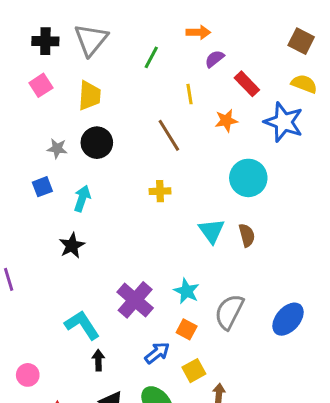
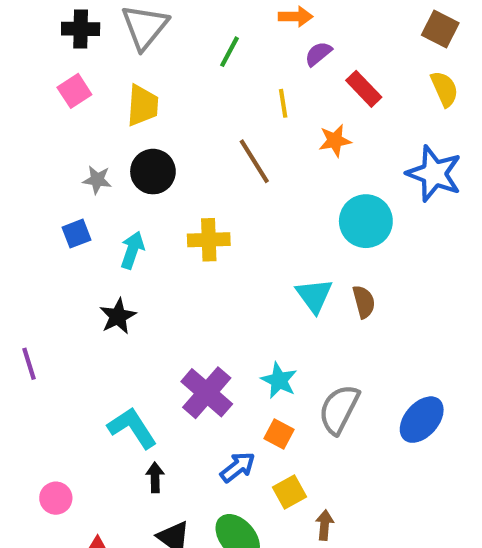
yellow semicircle: (304, 84) -> (444, 89), turned 45
blue star: (284, 122) -> (434, 174), moved
yellow cross: (160, 191) -> (209, 240), moved, size x1.4

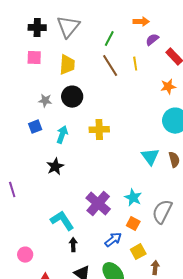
pink square: (74, 91) -> (34, 58), turned 35
orange star: (335, 141) -> (168, 87), moved
brown line: (254, 161) -> (110, 66), moved

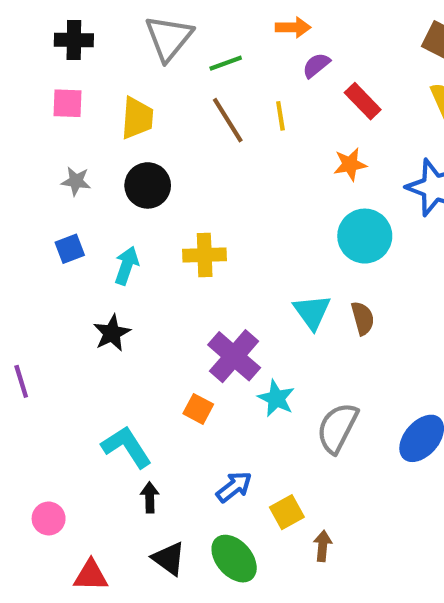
gray triangle: (68, 27) -> (169, 38), moved
green line: (109, 39) -> (226, 63), turned 42
gray star: (45, 101) -> (76, 181), moved
purple cross: (98, 204) -> (234, 356), moved
orange square: (133, 224) -> (198, 409), moved

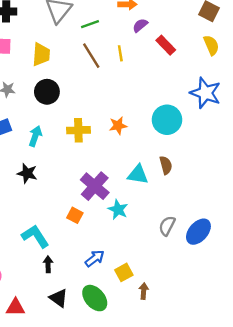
orange star: (350, 164) -> (118, 126), moved
cyan triangle: (312, 312) -> (138, 175), moved, turned -45
black star: (112, 333) -> (27, 173), turned -30
gray semicircle: (337, 428) -> (167, 226), moved, size x0.7

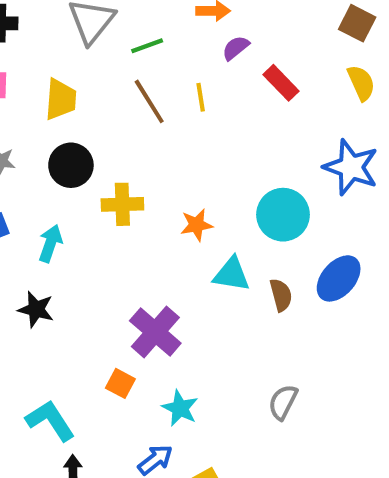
yellow cross: (78, 130) -> (122, 204), moved
cyan triangle: (138, 175) -> (232, 274), moved
cyan star: (118, 209) -> (180, 408), moved
blue ellipse: (198, 232) -> (339, 278), moved

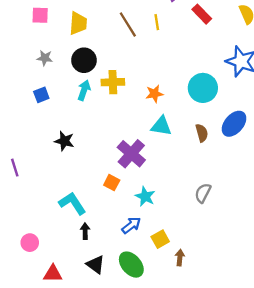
cyan arrow: (50, 243) -> (84, 90), moved
cyan triangle: (232, 274) -> (161, 126), moved

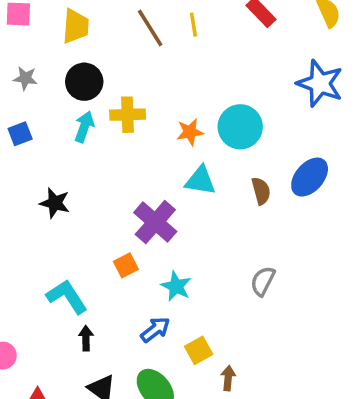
cyan circle: (203, 88) -> (240, 127), moved
orange square: (112, 183) -> (126, 265), turned 35

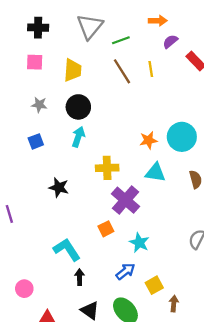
yellow cross: (128, 115) -> (107, 168), moved

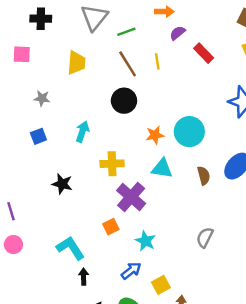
pink square: (35, 62) -> (22, 54), moved
black circle: (78, 107) -> (124, 101), moved
pink circle: (24, 289) -> (13, 245), moved

